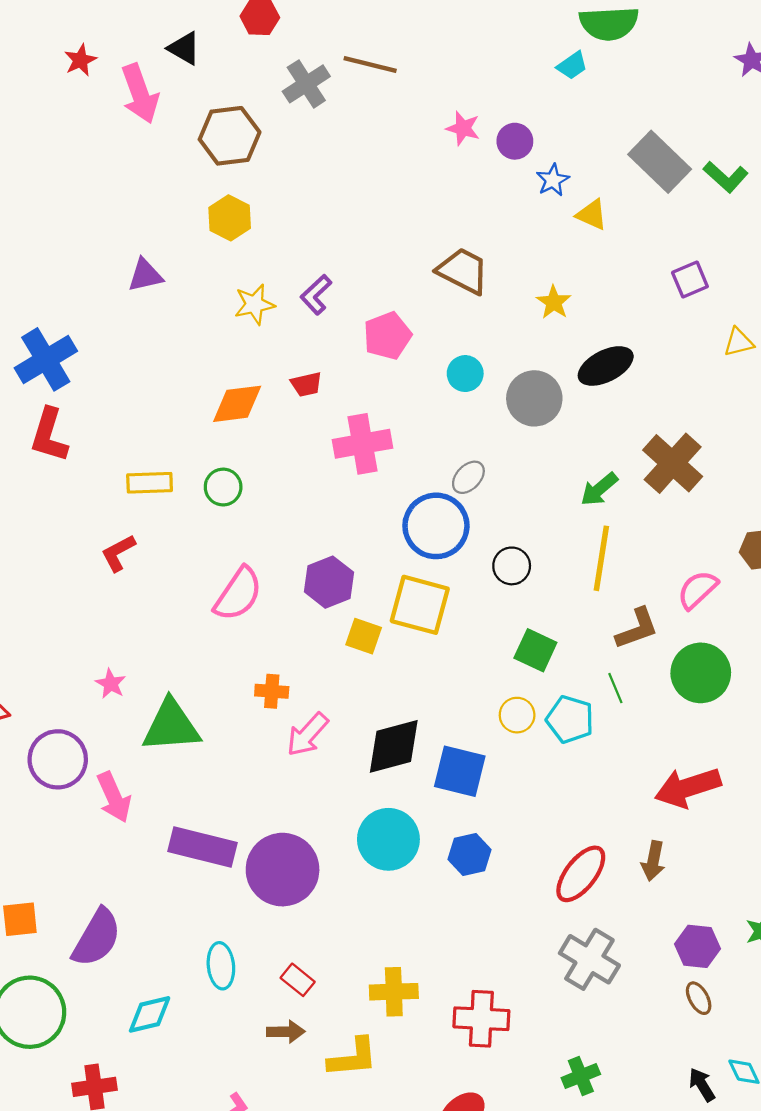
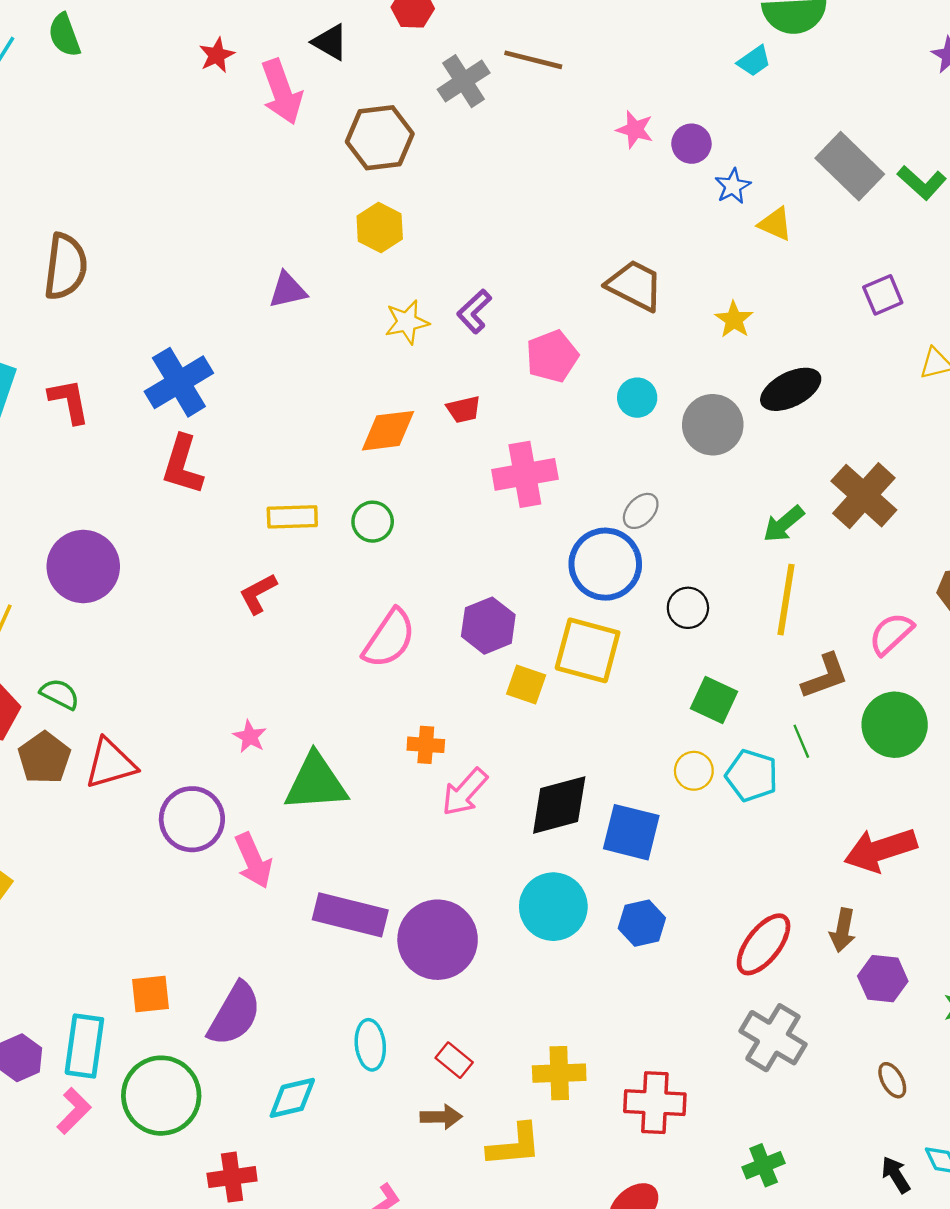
purple hexagon: (698, 946) -> (883, 979), moved

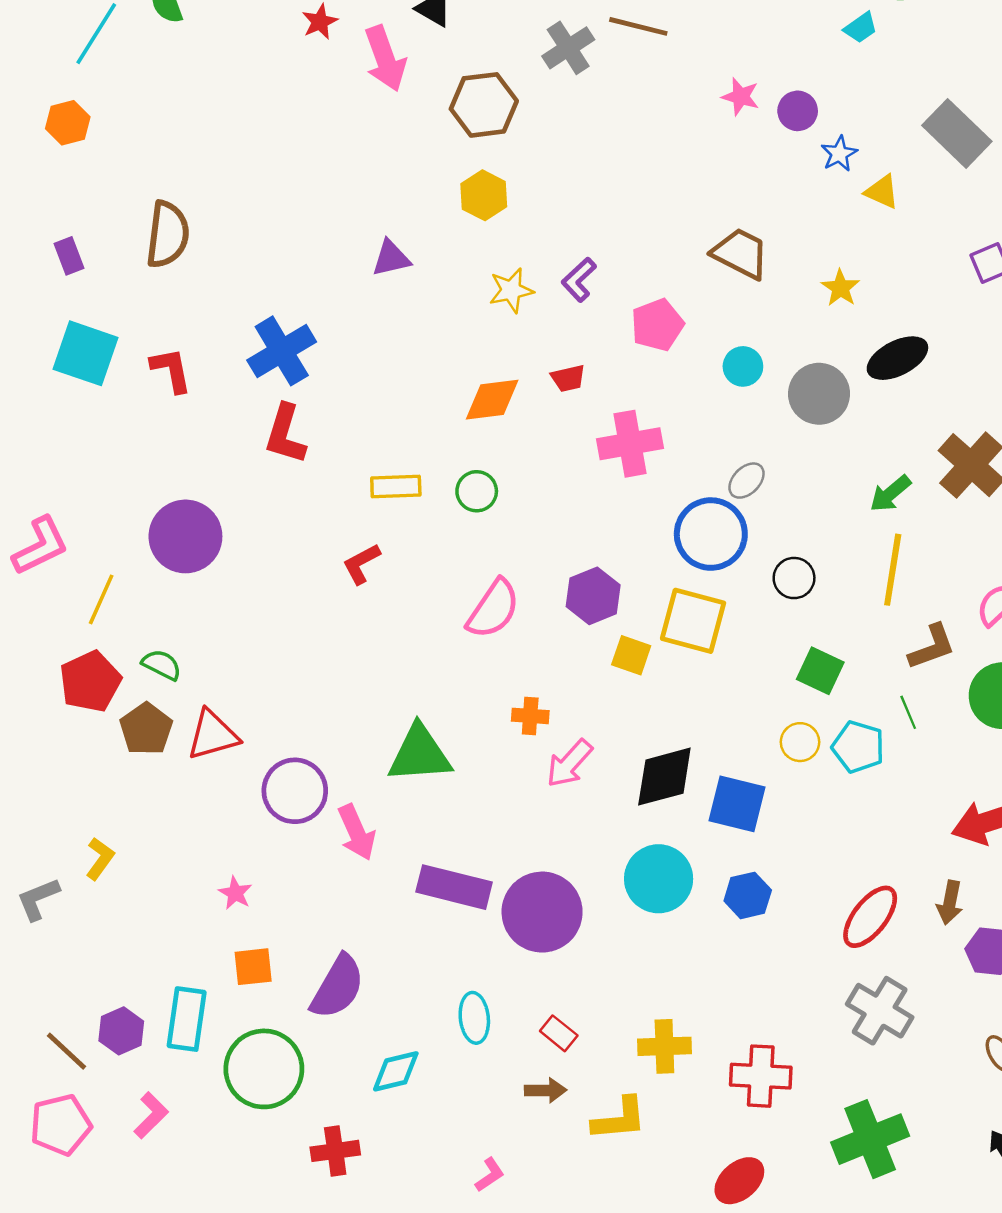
pink star: (250, 737) -> (235, 893), moved
pink L-shape: (74, 1111) -> (151, 1115), moved
green cross: (764, 1165) -> (870, 1139), size x1.8

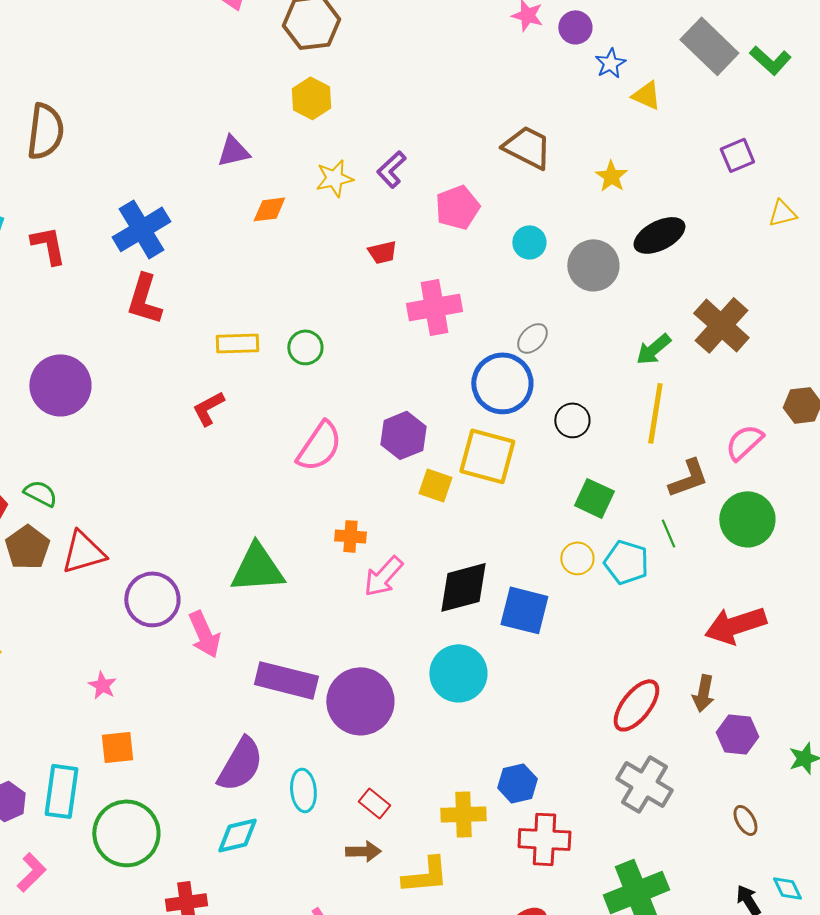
orange diamond: (492, 400) -> (269, 209), moved, size x0.7
blue hexagon: (748, 895) -> (517, 783), moved
purple semicircle: (338, 987) -> (240, 764), moved

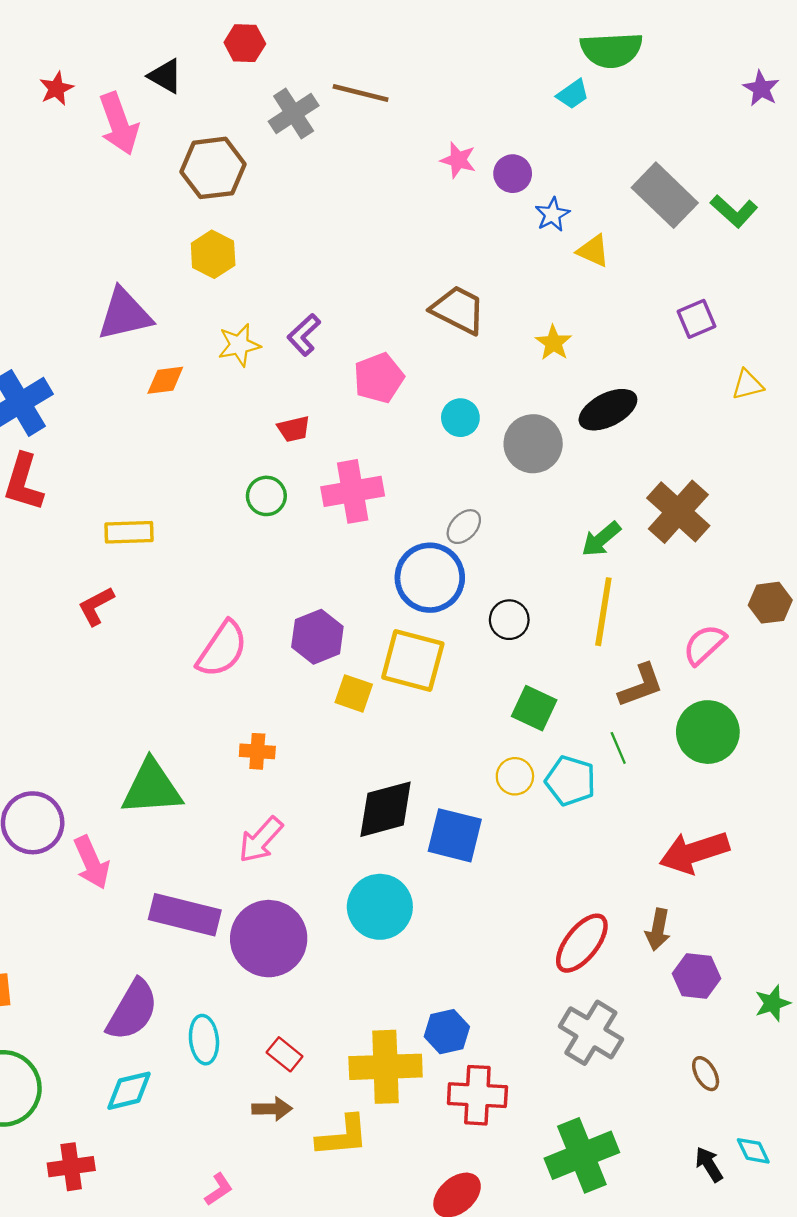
purple triangle: (233, 151) -> (125, 314), size x1.5
green circle: (305, 347) -> (266, 496), moved
pink arrow: (383, 576) -> (261, 840), moved
yellow cross: (463, 814) -> (386, 1067), size x1.4

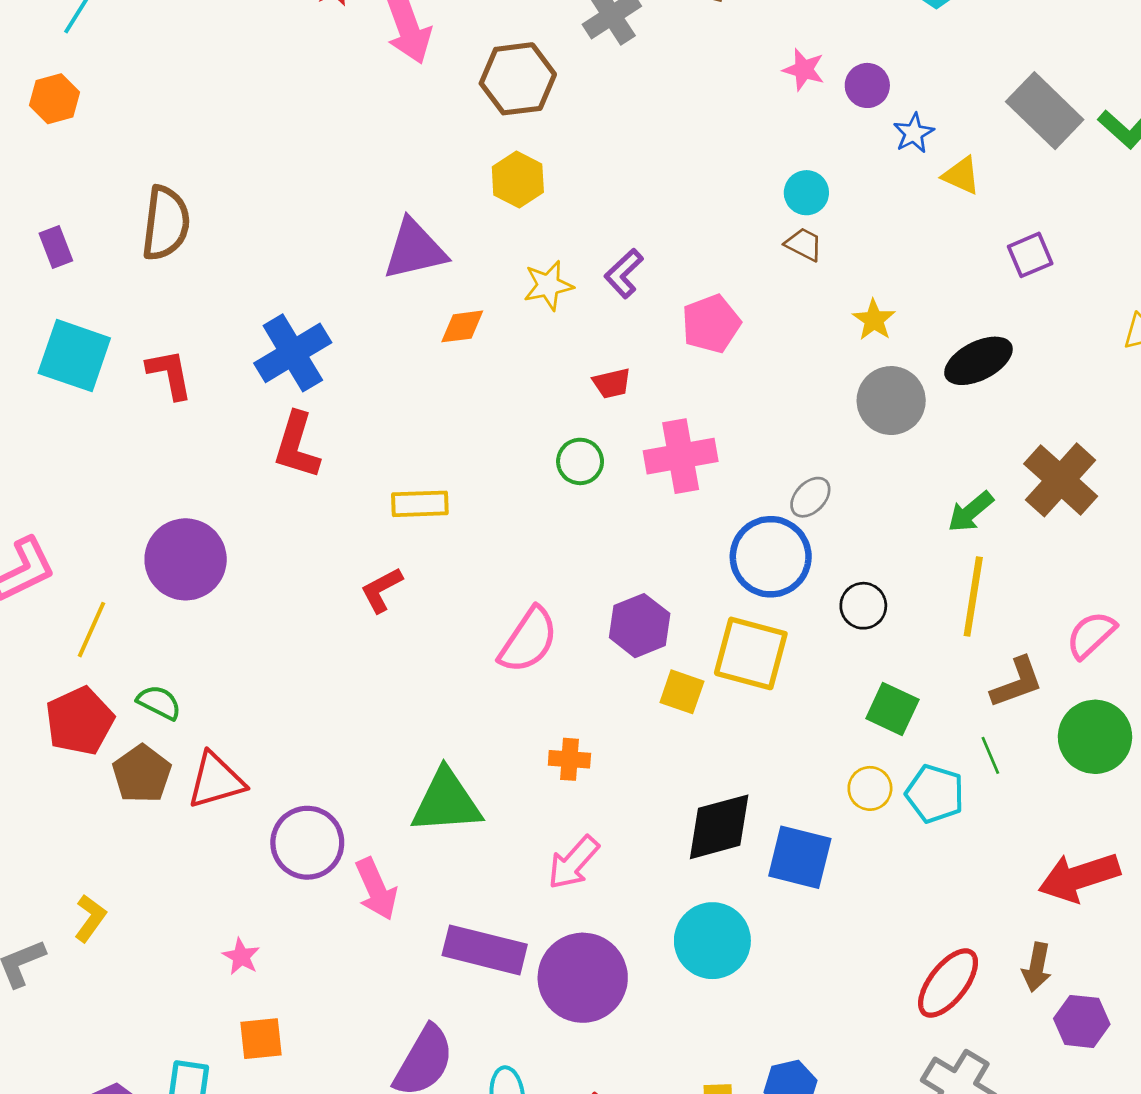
brown trapezoid: (458, 310) -> (804, 244), size x0.6
purple square: (696, 319) -> (1030, 255), moved
yellow star: (553, 343) -> (874, 320), moved
cyan circle: (460, 418) -> (806, 193), moved

